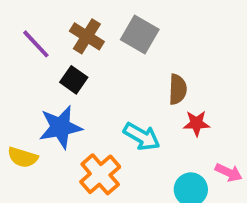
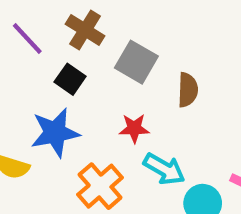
gray square: (140, 35) -> (136, 62), moved
red star: (197, 123) -> (134, 128), moved
cyan arrow: (142, 137) -> (164, 169), moved

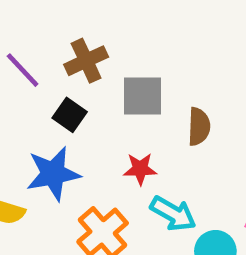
brown cross: (85, 30) -> (86, 61), turned 33
gray square: (136, 62) -> (142, 96), turned -30

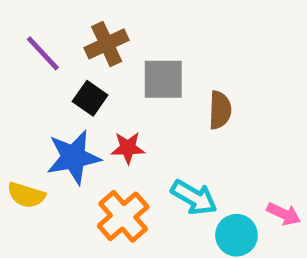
red star: (140, 169) -> (128, 148), moved

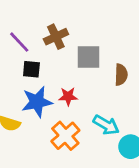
black square: (90, 98) -> (31, 69), moved, turned -30

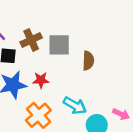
brown cross: (56, 37) -> (31, 40), moved

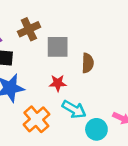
brown cross: (31, 40) -> (29, 29), moved
red star: (41, 80) -> (58, 83), moved

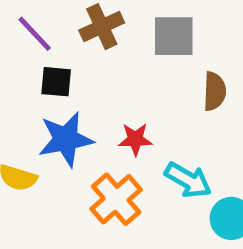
gray square: (58, 47) -> (174, 36), moved
red star: (58, 83) -> (135, 139), moved

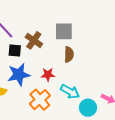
brown cross: (102, 27) -> (34, 40), moved, turned -30
brown semicircle: (214, 91) -> (69, 54), moved

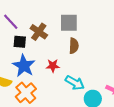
blue star: (19, 75) -> (24, 66), turned -30
orange cross: (40, 100) -> (26, 93), moved

